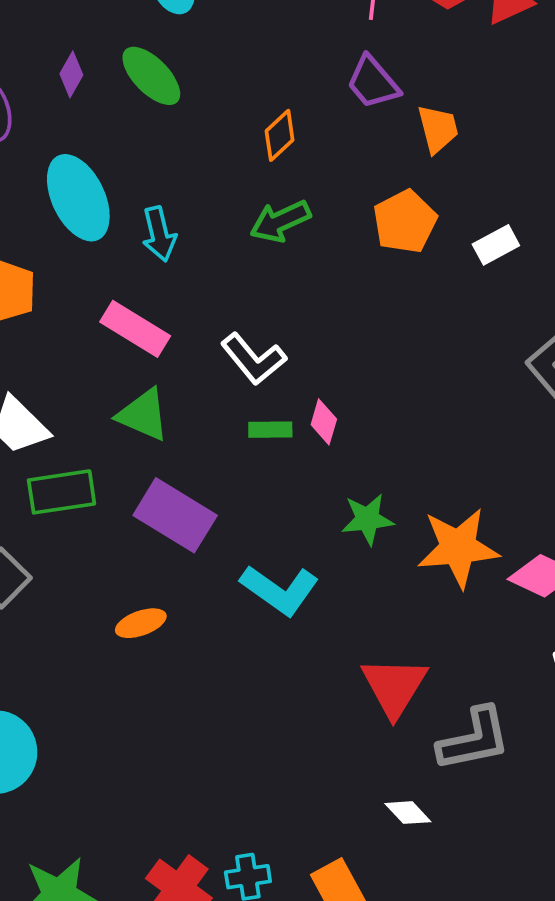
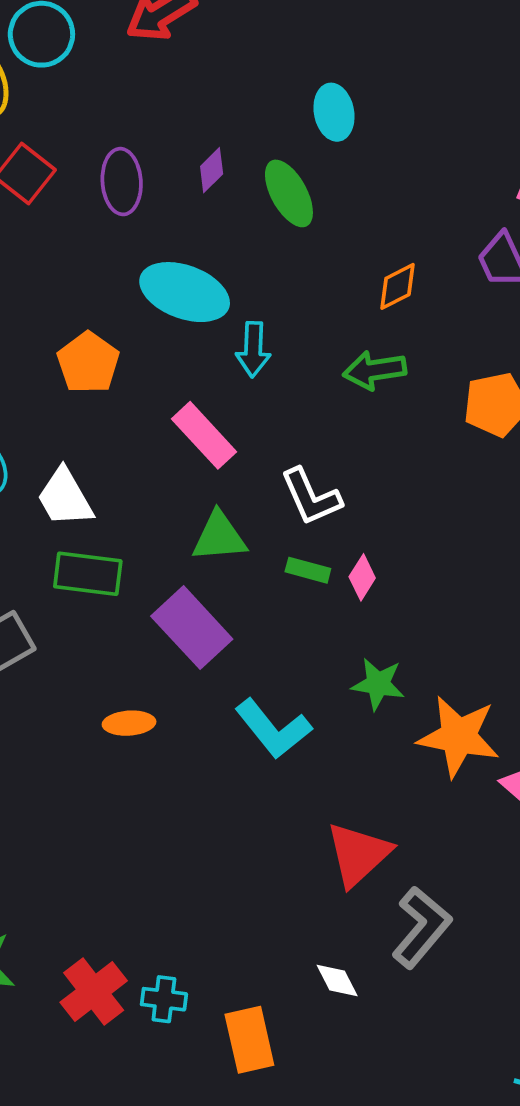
cyan ellipse: (78, 198) -> (185, 292), turned -60
green triangle: (143, 415) -> (219, 537), moved, turned -44
gray L-shape: (474, 739) -> (422, 927), turned -54

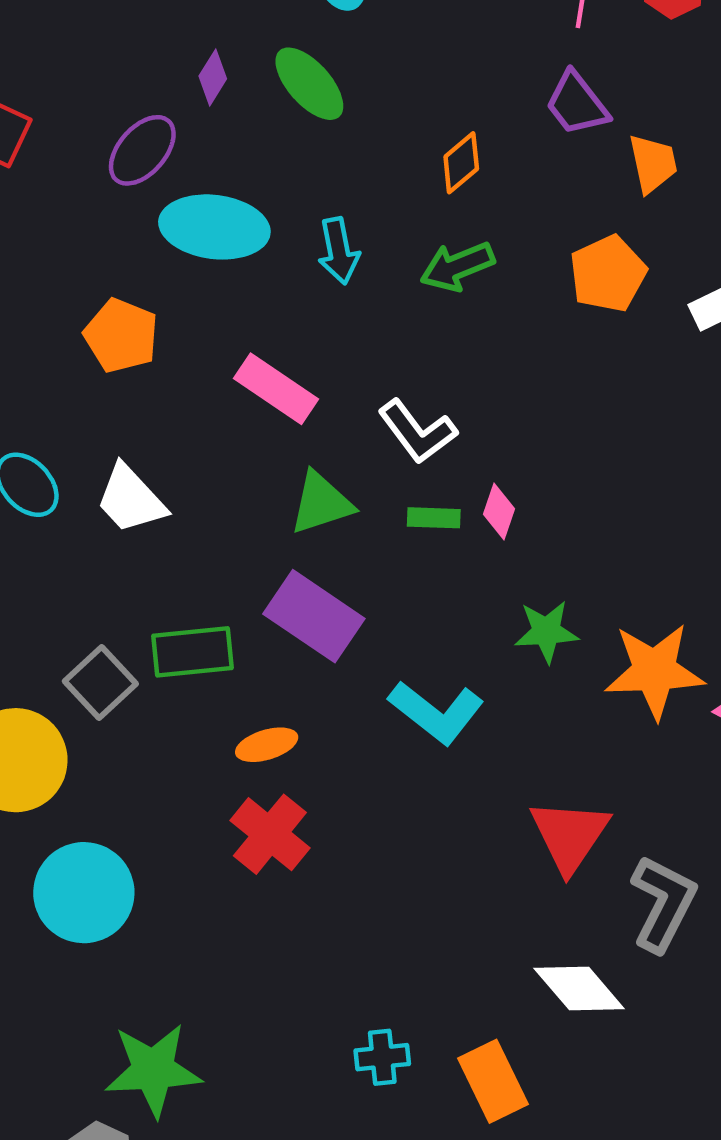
purple ellipse: (122, 182) -> (142, 150), moved, turned 58
cyan arrow: (253, 349) -> (339, 251), moved
green rectangle: (88, 574) -> (192, 652), moved
white diamond: (337, 981) -> (579, 988), size x1.6
red cross: (94, 992) -> (270, 834), moved

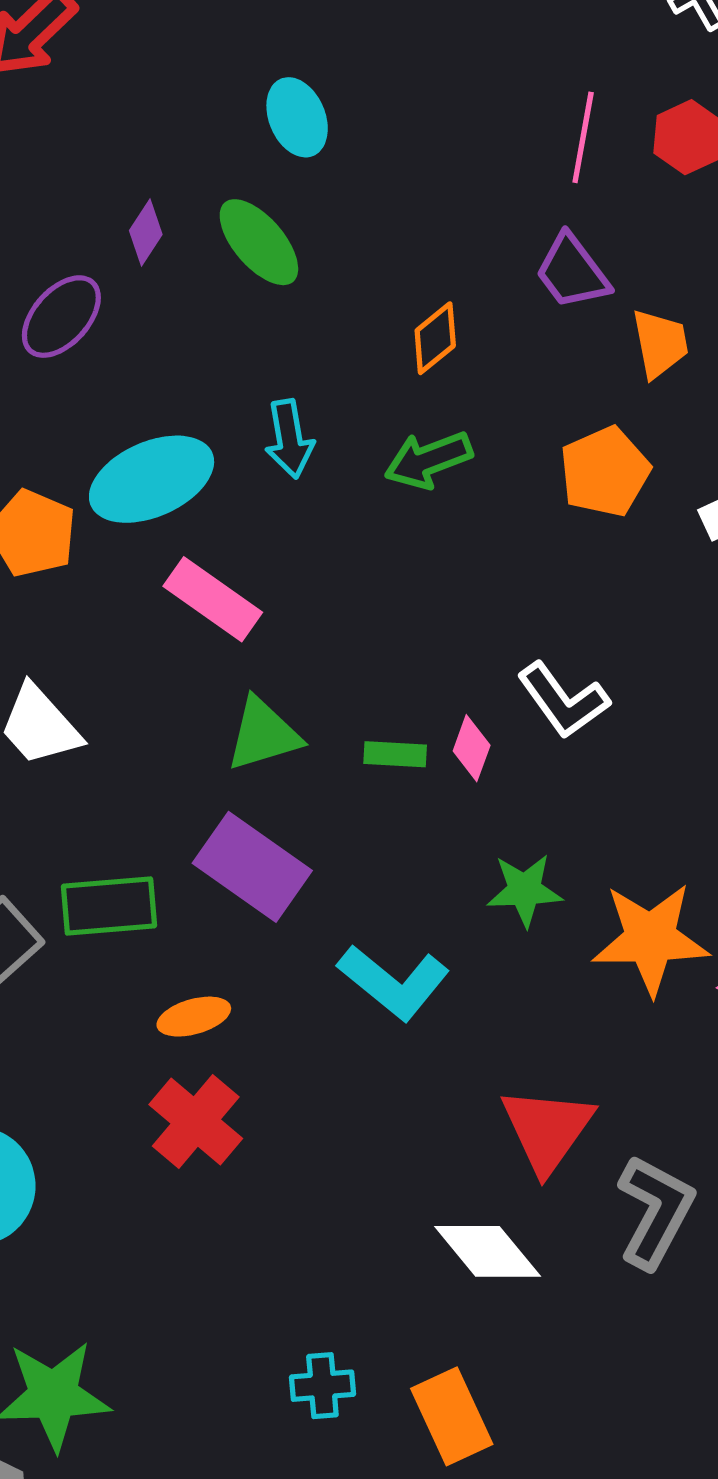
cyan ellipse: (214, 227) -> (152, 479), moved, turned -32
white L-shape: (417, 432) -> (563, 700), moved
white diamond: (579, 988) -> (488, 1251), moved

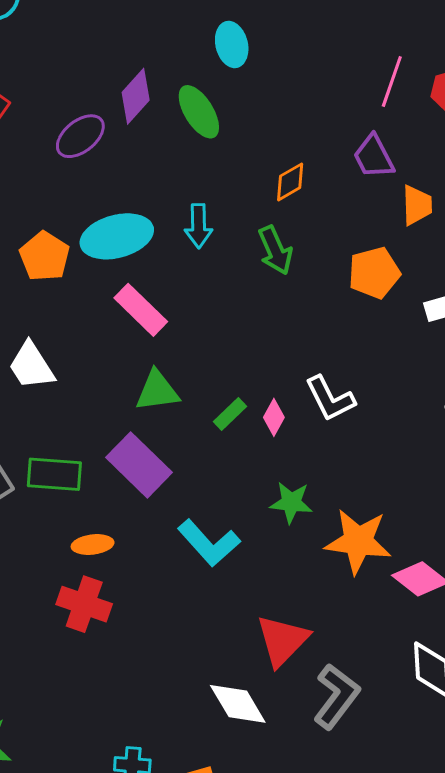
purple diamond: (146, 233) -> (136, 96), size x1.5
green arrow: (428, 460) -> (275, 250), turned -102
green rectangle: (395, 754) -> (230, 414), turned -56
red cross: (196, 1122) -> (84, 604), turned -30

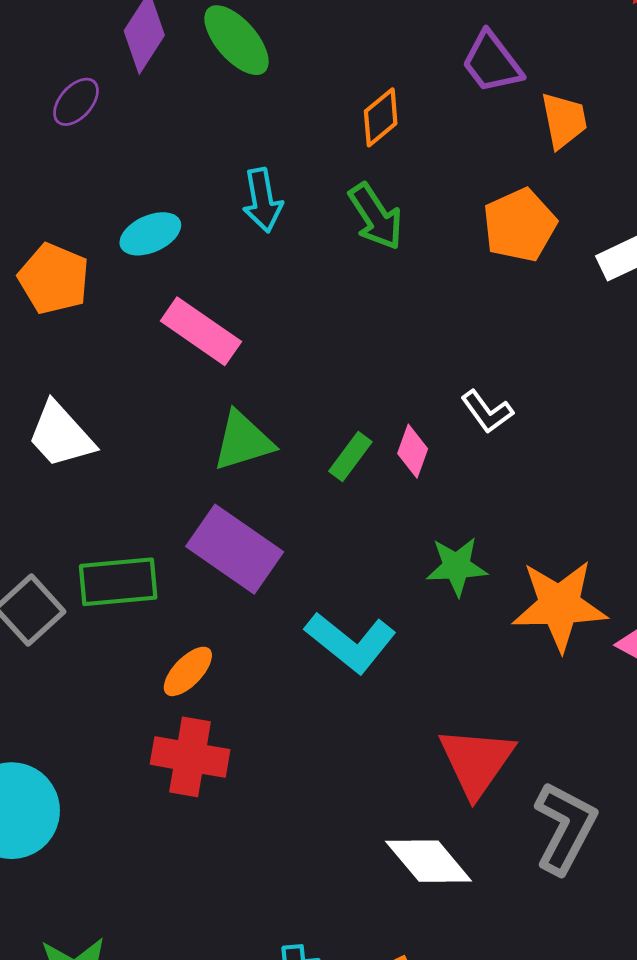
purple ellipse: (80, 136) -> (76, 102), size x0.7
cyan ellipse: (117, 236) -> (150, 234), size x0.6
white L-shape: (330, 399) -> (487, 412), size x0.7
orange ellipse: (93, 545) -> (188, 671), turned -30

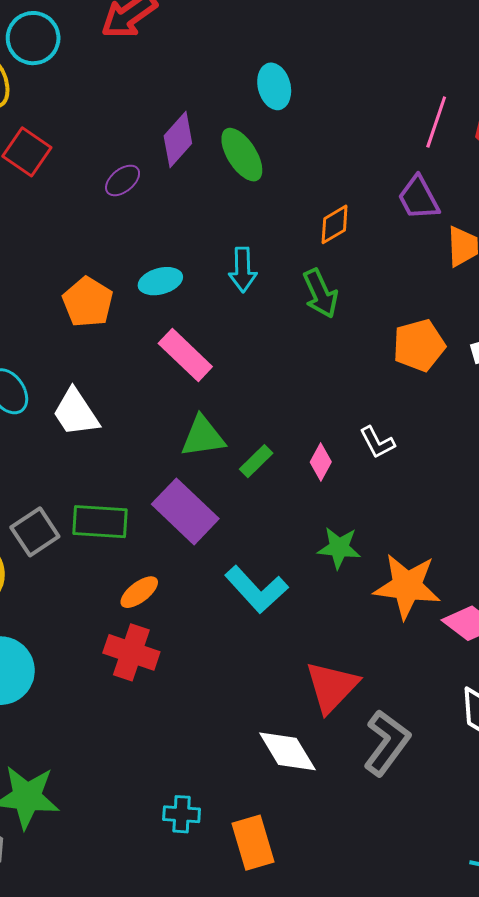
orange pentagon: (520, 225) -> (419, 345), moved
green rectangle: (350, 457) -> (256, 461), moved

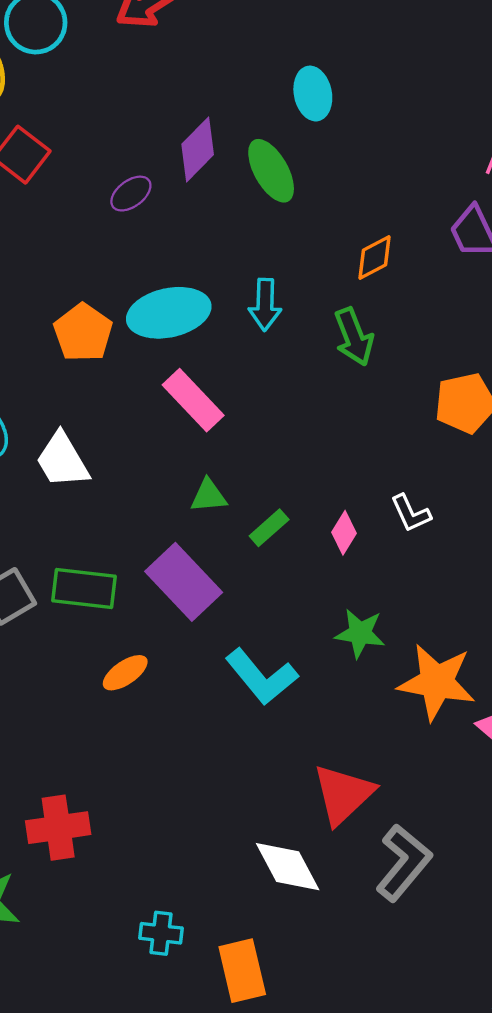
cyan ellipse: (160, 281) -> (169, 313), size x1.6
green triangle: (203, 437) -> (209, 496), size x0.7
red cross: (131, 652) -> (58, 828), moved, turned -30

